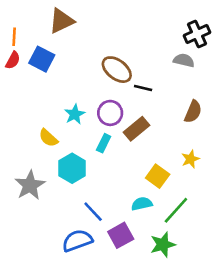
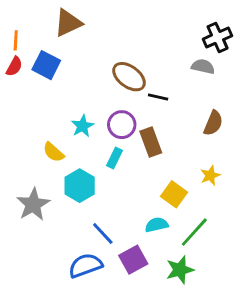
brown rectangle: (136, 129) -> (151, 142), turned -70

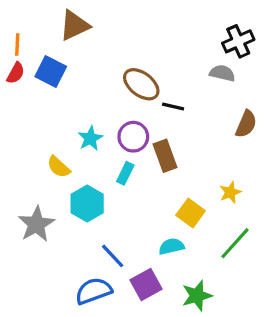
brown semicircle: (213, 123) -> (246, 124), moved
green line: (194, 232) -> (235, 243), moved

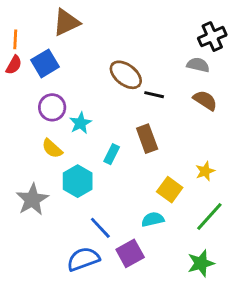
blue square: (51, 72) -> (45, 63), turned 32
brown semicircle: (246, 124) -> (205, 100), moved, turned -80
purple circle: (133, 137) -> (52, 107), moved
green star: (197, 296) -> (201, 263), moved

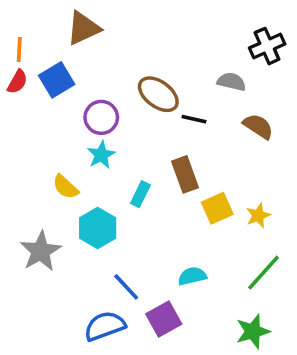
gray semicircle: (198, 65) -> (231, 82), moved
purple circle: (52, 107) -> (101, 117), moved
yellow square: (170, 190) -> (217, 208), moved, turned 30

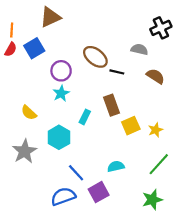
yellow semicircle: (66, 187) -> (29, 113), moved

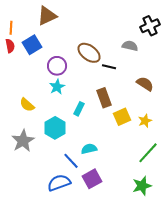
red semicircle: (11, 49) -> (10, 46), turned -40
brown semicircle: (156, 76) -> (145, 84), moved
cyan semicircle: (116, 166) -> (89, 149), moved

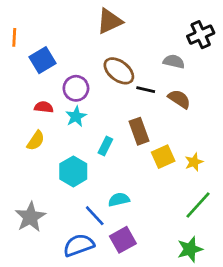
brown triangle: (47, 16) -> (109, 21), moved
red semicircle: (10, 46) -> (44, 107), moved, turned -72
brown semicircle: (145, 84) -> (179, 99), moved
yellow semicircle: (27, 105) -> (36, 141), turned -98
gray star: (23, 141) -> (30, 217), moved

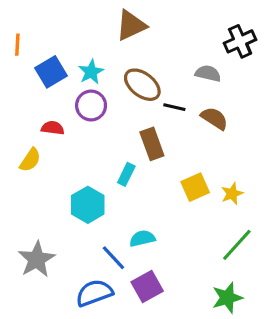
cyan star: (76, 116) -> (91, 72), moved
brown rectangle: (139, 131) -> (152, 144), moved
yellow semicircle: (36, 141) -> (30, 160), moved

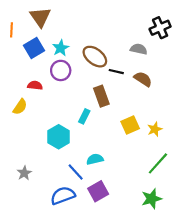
brown triangle: (131, 25) -> (40, 17), moved, turned -40
gray star: (37, 259) -> (24, 173), size x0.6

